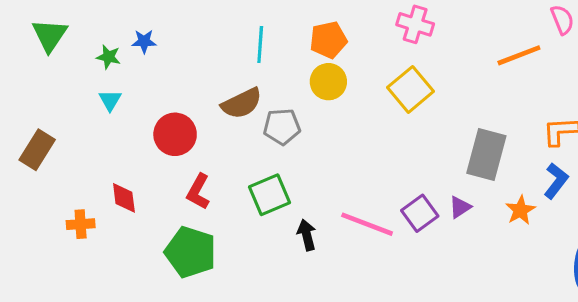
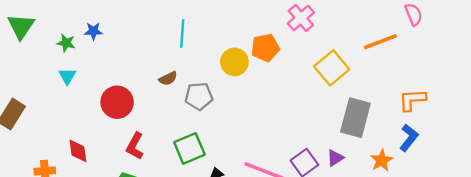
pink cross: (415, 24) -> (301, 18), turned 32
orange pentagon: (328, 40) -> (265, 48), moved
yellow square: (410, 89) -> (332, 68), moved
brown semicircle: (242, 103) -> (168, 78), size x0.6

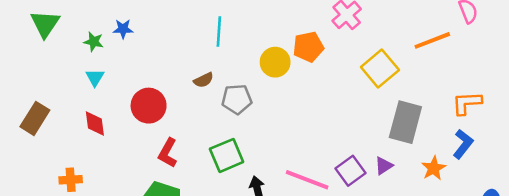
red diamond: (78, 151) -> (95, 123), moved

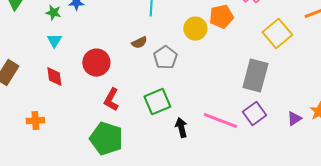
gray pentagon: (237, 99) -> (165, 58), turned -30
gray rectangle: (405, 122) -> (255, 76), moved
purple triangle: (384, 166) -> (294, 119), moved

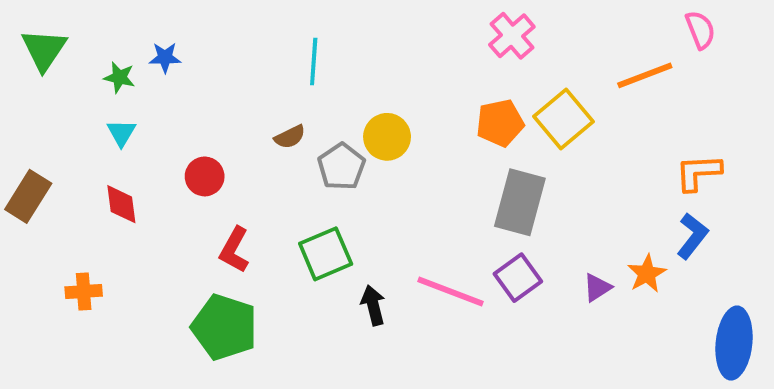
orange pentagon: (221, 17) -> (500, 123), moved
yellow circle: (195, 29) -> (387, 137), moved
red circle: (96, 63) -> (205, 176), size x0.7

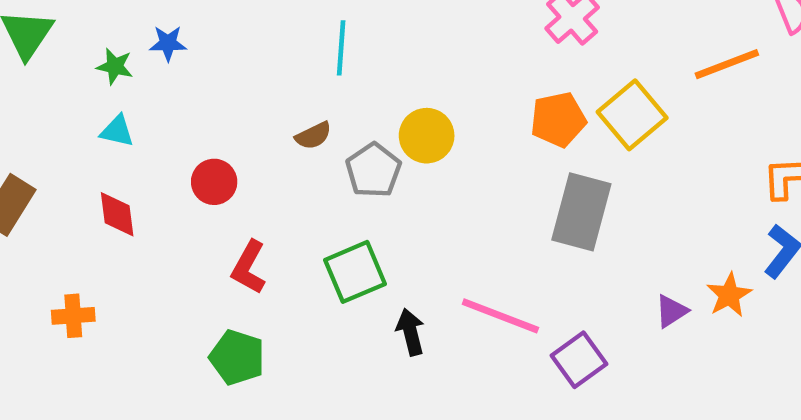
cyan triangle: (121, 133) -> (117, 131), turned -48
purple square: (518, 278) -> (579, 360), moved
green pentagon: (224, 327) -> (237, 357), size x0.7

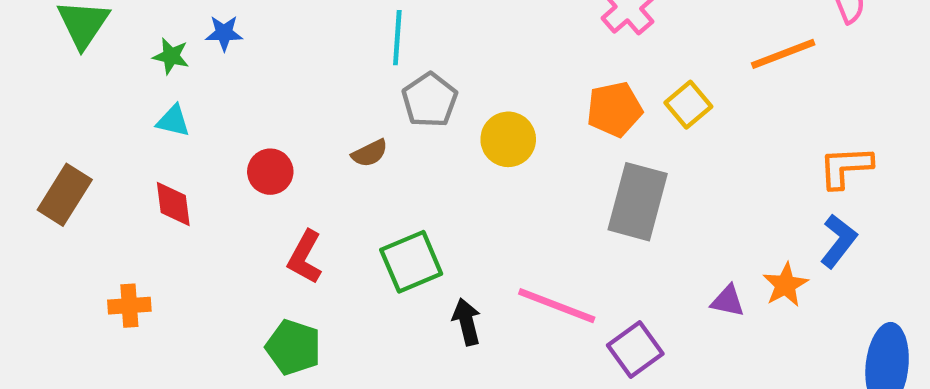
yellow square: (632, 115) -> (688, 105), size x0.7
brown semicircle: (313, 136) -> (370, 153), moved
yellow circle: (427, 136) -> (508, 139), moved
gray pentagon: (373, 170) -> (430, 100), moved
purple triangle: (671, 311) -> (728, 301), turned 45

